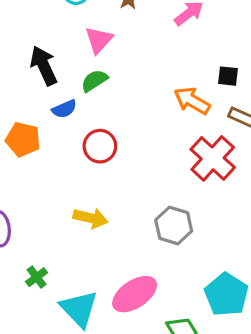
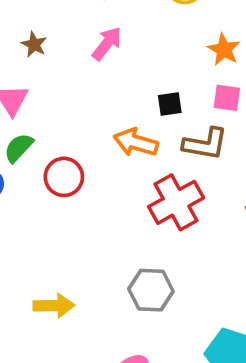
red circle: (100, 146) -> (64, 177), moved
red cross: (213, 158) -> (176, 202), turned 33

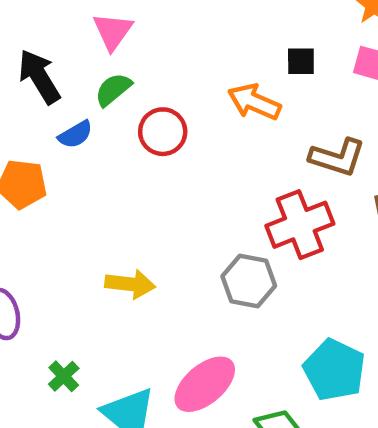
brown L-shape: (205, 144) -> (337, 157), moved
red cross: (176, 202) -> (300, 225), moved

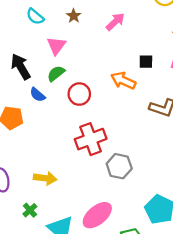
blue semicircle: (75, 134) -> (38, 95), turned 70
red cross: (300, 225) -> (91, 139), moved
yellow arrow: (130, 284) -> (45, 178), moved

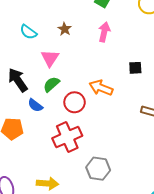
pink arrow: (115, 22) -> (104, 32), turned -30
orange arrow: (123, 81) -> (101, 88), moved
red cross: (91, 139) -> (67, 137), moved
gray hexagon: (119, 166) -> (98, 169), moved

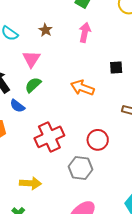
red circle: (75, 102) -> (98, 140), moved

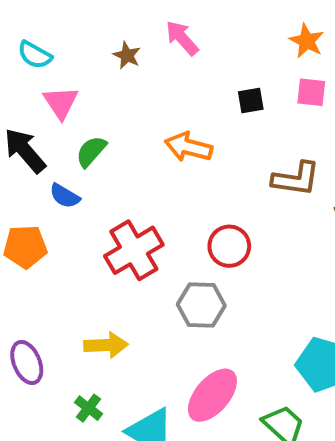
brown star: (46, 30) -> (127, 55), moved
pink arrow: (85, 32) -> (182, 38), turned -48
pink triangle: (31, 59) -> (61, 103), moved

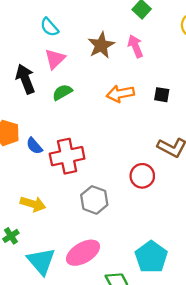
brown star: (127, 55) -> (101, 45), size x1.6
orange arrow: (188, 147) -> (120, 94), moved, turned -44
blue semicircle: (65, 196) -> (34, 146), moved
red circle: (229, 246) -> (142, 176), moved

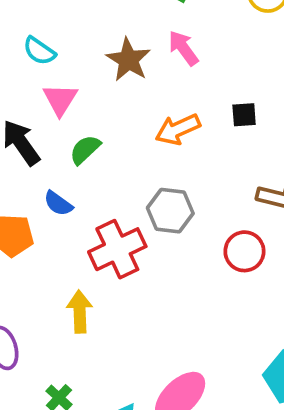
blue semicircle: (34, 146) -> (58, 203), moved
gray hexagon: (94, 200) -> (170, 211), moved
yellow arrow: (33, 204) -> (80, 312), moved, turned -95

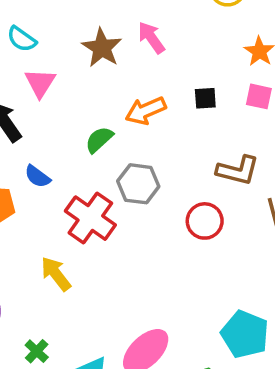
green semicircle: (85, 150) -> (99, 140), moved
red cross: (117, 249) -> (90, 218), turned -30
yellow arrow: (80, 312) -> (56, 274), turned -36

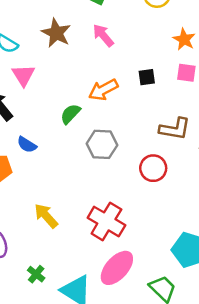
brown star: (102, 48) -> (56, 33), moved
red cross: (90, 218) -> (106, 221), moved

